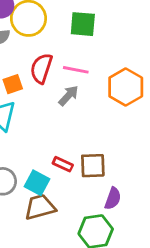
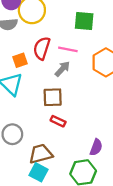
green square: (83, 24) -> (84, 21), moved
brown square: (93, 166) -> (53, 97), moved
cyan square: (37, 183) -> (38, 172), moved

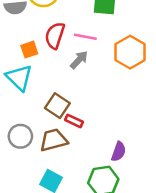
brown square: (53, 97) -> (57, 106), moved, turned 36
brown trapezoid: (41, 154) -> (54, 140), moved

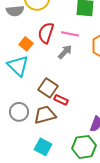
orange square: (29, 50) -> (26, 44), turned -32

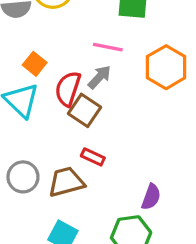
red semicircle: (46, 33) -> (68, 89), moved
brown square: (48, 88) -> (85, 110), moved

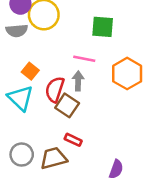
gray arrow: (99, 77) -> (78, 81), turned -42

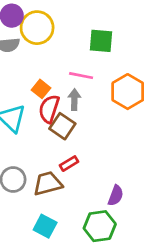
orange square: (30, 71) -> (41, 89), moved
red rectangle: (73, 140) -> (69, 164), turned -56

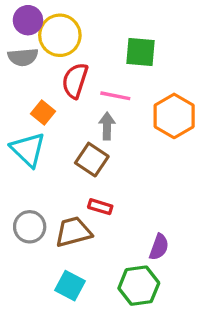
orange square: (41, 89) -> (43, 113), moved
red semicircle: (49, 109) -> (75, 81), moved
red rectangle: (69, 164) -> (100, 207), turned 48

